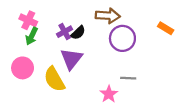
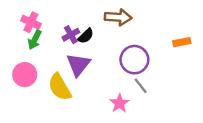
orange rectangle: (166, 28) -> (182, 42), moved, turned -42
purple circle: (122, 38) -> (134, 60), moved
gray line: (128, 78) -> (141, 86), turned 49

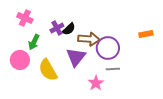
brown arrow: (118, 17) -> (89, 39), moved
green arrow: (35, 40) -> (34, 42), moved
purple triangle: (78, 65) -> (76, 57), moved
gray line: (141, 86) -> (113, 69), turned -56

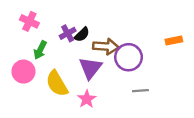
gray line: (113, 69) -> (140, 91), moved
pink star: (96, 83) -> (87, 99), moved

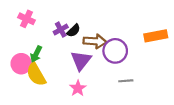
orange rectangle: (174, 40) -> (156, 36), size x1.5
green arrow: (40, 50) -> (36, 54), moved
yellow semicircle: (57, 83) -> (36, 74), moved

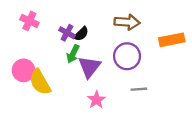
purple cross: (61, 30) -> (67, 33), turned -32
brown arrow: (95, 41) -> (127, 22), moved
green arrow: (36, 54) -> (73, 54), moved
pink star: (78, 88) -> (96, 100), moved

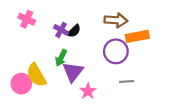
orange rectangle: (172, 40) -> (137, 36), moved
green arrow: (73, 54) -> (61, 58), moved
purple triangle: (89, 67) -> (73, 72), moved
pink circle: (24, 70) -> (21, 84), moved

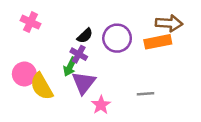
brown arrow: (116, 20) -> (169, 23), moved
purple cross: (61, 30) -> (79, 54), moved
purple circle: (116, 51) -> (117, 38), moved
pink circle: (21, 84) -> (24, 74), moved

